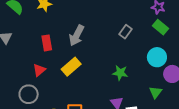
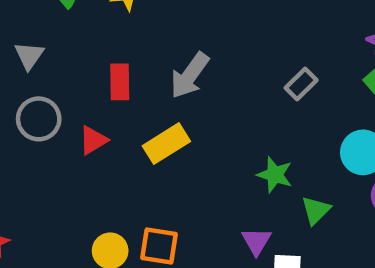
green triangle: (156, 92) -> (316, 210), moved
gray circle: (29, 94) -> (39, 119), moved

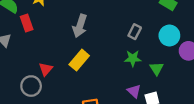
red rectangle: (120, 82) -> (27, 23), moved
gray rectangle: (301, 84) -> (135, 32), moved
gray circle: (39, 119) -> (31, 86), moved

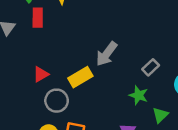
gray arrow: (80, 26) -> (107, 54), moved
gray circle: (31, 86) -> (57, 101), moved

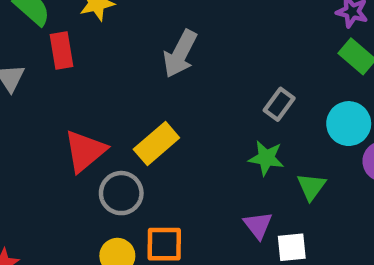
gray arrow: (107, 54) -> (180, 54), moved
red triangle: (41, 74) -> (85, 151), size x1.5

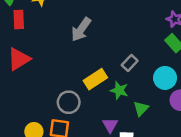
yellow rectangle: (156, 143) -> (95, 79), moved
red triangle: (85, 151) -> (19, 59), moved
gray circle: (121, 193) -> (69, 102), moved

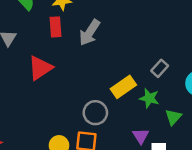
red rectangle: (19, 20) -> (55, 27), moved
gray arrow: (81, 29) -> (90, 33), moved

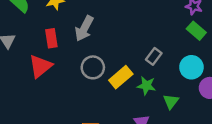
red rectangle: (55, 27) -> (51, 38), moved
gray circle: (95, 113) -> (93, 67), moved

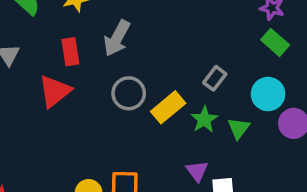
green star: (146, 86) -> (204, 119), turned 30
green triangle: (171, 101) -> (239, 128), moved

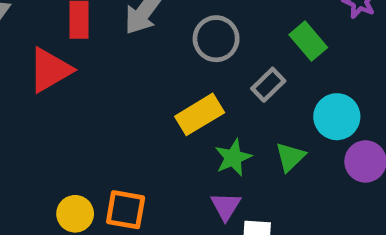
green rectangle: (275, 42) -> (308, 41), moved
gray circle: (129, 93) -> (216, 39), moved
green star: (204, 119) -> (233, 158), moved

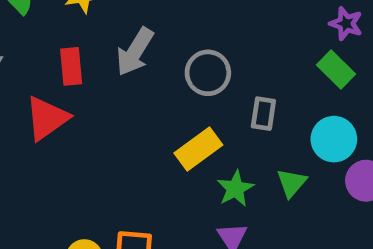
green rectangle: (308, 41) -> (336, 69), moved
gray rectangle: (268, 85) -> (263, 114), turned -32

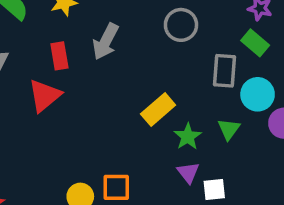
gray circle: (208, 73) -> (181, 25), moved
gray rectangle: (263, 114) -> (225, 71), moved, size x1.4

